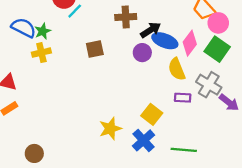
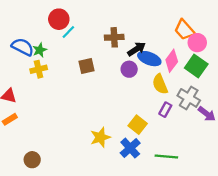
purple rectangle: (183, 98) -> (165, 110), turned -64

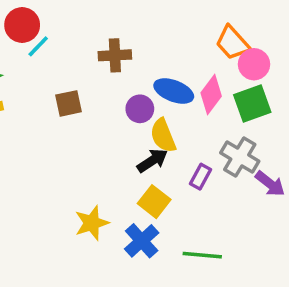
black arrow: (137, 49) -> (152, 161), moved
green square: (196, 66) -> (252, 103), turned 35
yellow semicircle: (160, 84) -> (163, 136), moved

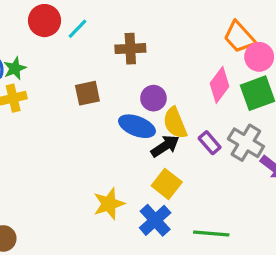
cyan line: (38, 46) -> (78, 29), moved
blue ellipse: (174, 91) -> (137, 126), moved
purple rectangle: (200, 177) -> (210, 143), moved, turned -70

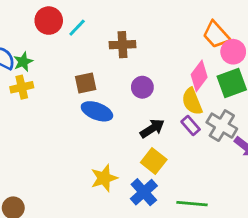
yellow semicircle: (175, 123) -> (192, 101), moved
blue ellipse: (137, 126) -> (97, 111), moved

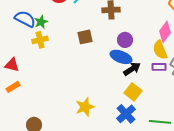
blue ellipse: (97, 111) -> (121, 57), moved
purple rectangle: (191, 126) -> (159, 67), turned -48
yellow star: (104, 178) -> (85, 107), moved

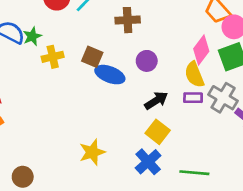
brown square: (85, 37) -> (92, 57), turned 35
yellow cross: (40, 40) -> (53, 57), moved
blue ellipse: (121, 57) -> (110, 75), moved

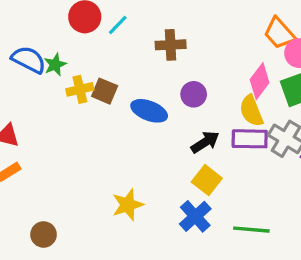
brown square: (92, 57) -> (105, 91), moved
purple rectangle: (193, 98) -> (250, 139), size x1.5

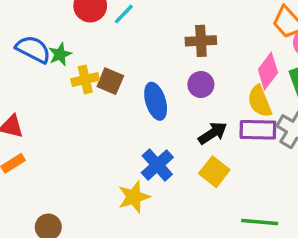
brown cross: (171, 45) -> (201, 41), moved
blue ellipse: (149, 111) -> (156, 101), turned 52
blue cross: (195, 216) -> (157, 165), moved

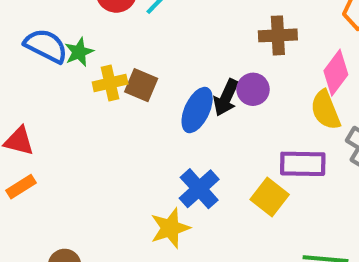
brown cross: (201, 41) -> (278, 35), moved
blue ellipse: (156, 101) -> (197, 110), turned 42
purple rectangle: (258, 130) -> (303, 164), moved
black arrow: (213, 133) -> (226, 98), moved, turned 148

